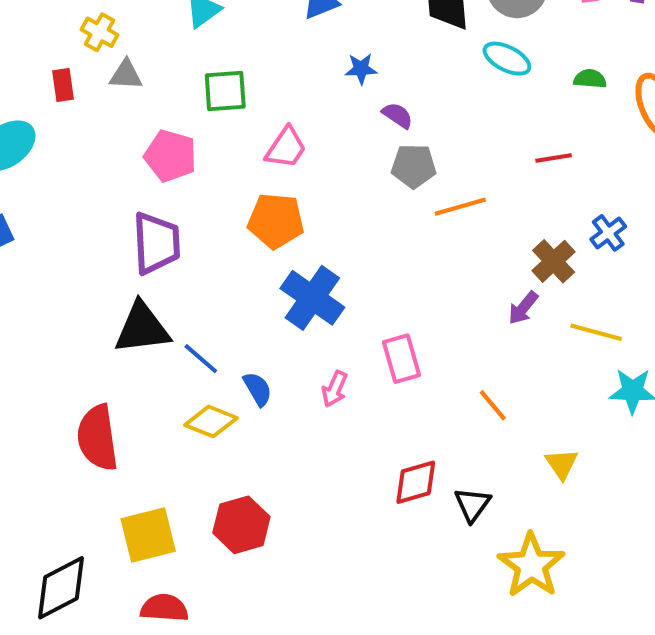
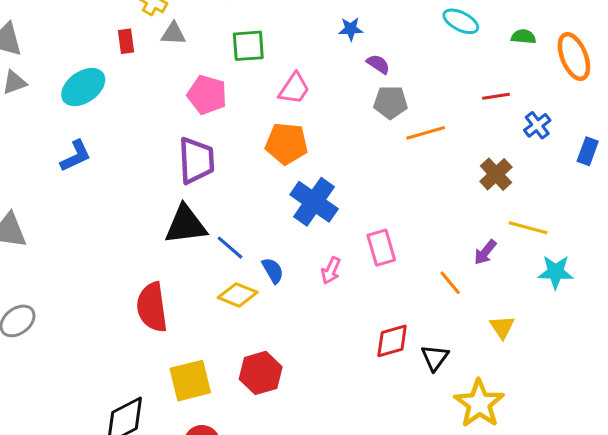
blue cross: (608, 233) -> (537, 125), moved
purple arrow: (523, 308) -> (485, 252), moved

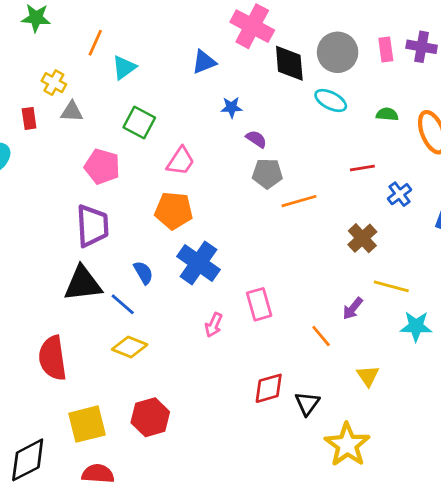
green square: (248, 46) -> (139, 123), turned 32
blue semicircle: (273, 271) -> (143, 273), moved

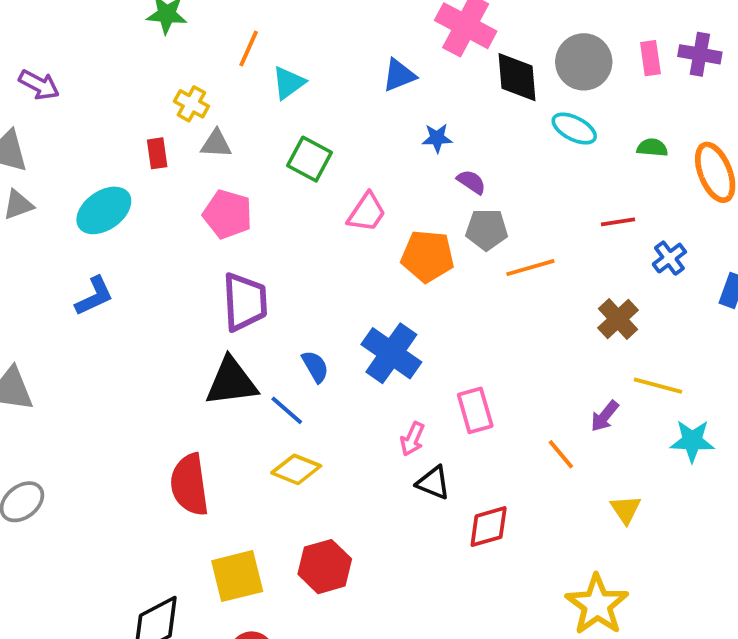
pink pentagon: (102, 167) -> (228, 214), moved
orange pentagon: (174, 211) -> (428, 256), moved
black triangle: (307, 403) -> (433, 483), moved, turned -44

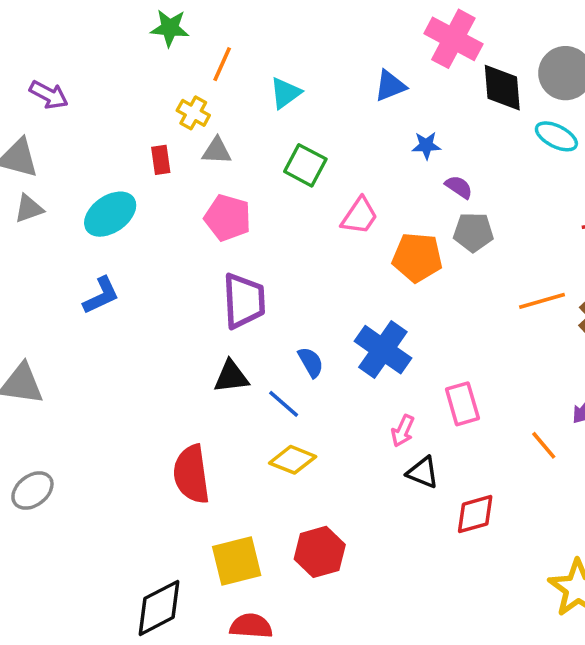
orange line: (249, 49) -> (222, 64), moved
orange line: (530, 268) -> (542, 301), moved
black triangle: (231, 382) -> (231, 377), size x0.7

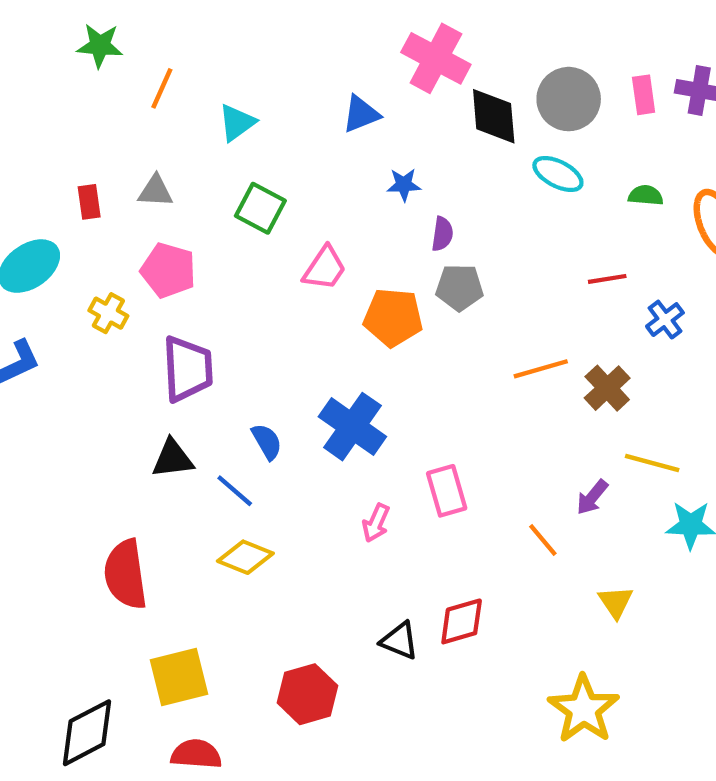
yellow cross: (193, 113) -> (108, 313), moved
purple semicircle: (459, 187) -> (442, 234), turned 64
black triangle: (423, 472) -> (400, 641), moved
red hexagon: (320, 552) -> (307, 694), moved

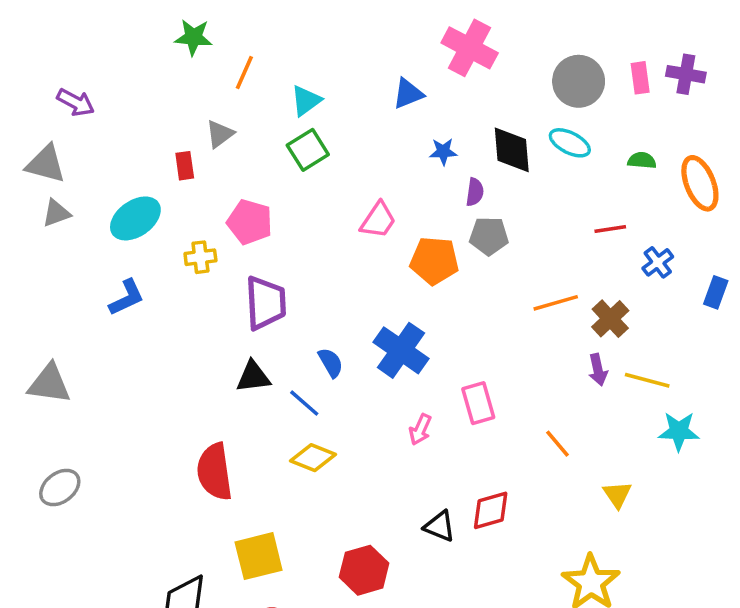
black diamond: (494, 116) -> (512, 150), moved
gray triangle: (155, 191) -> (220, 134), moved, turned -40
green square: (260, 208) -> (308, 150), moved, turned 30
yellow cross: (108, 313) -> (200, 257), turned -36
purple arrow: (592, 497) -> (598, 370), moved, turned -52

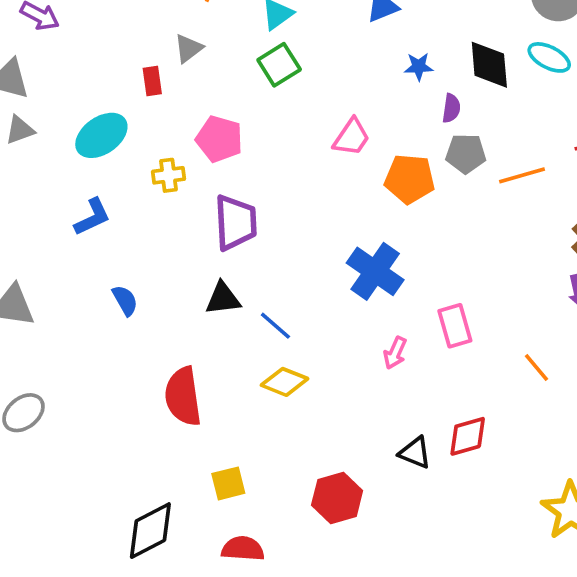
orange line: (556, 303) -> (522, 175), moved
blue semicircle: (331, 363) -> (125, 300), moved
yellow square: (259, 556) -> (228, 483), size x0.7

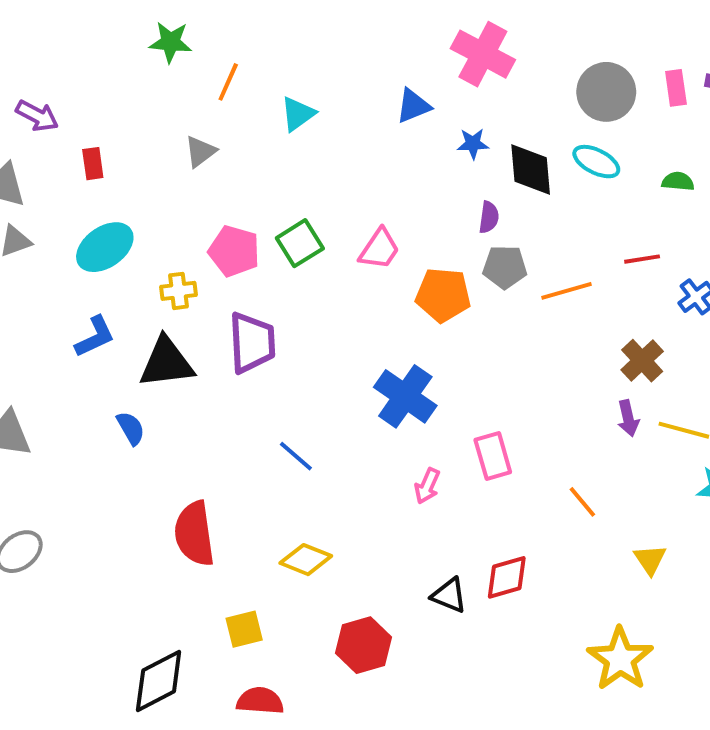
green square: (279, 65) -> (300, 243), moved
blue star: (419, 67) -> (473, 144), moved
red rectangle: (152, 81) -> (93, 164), moved
black triangle: (223, 299) -> (166, 363), moved, size x1.4
yellow diamond: (285, 382) -> (306, 560), moved

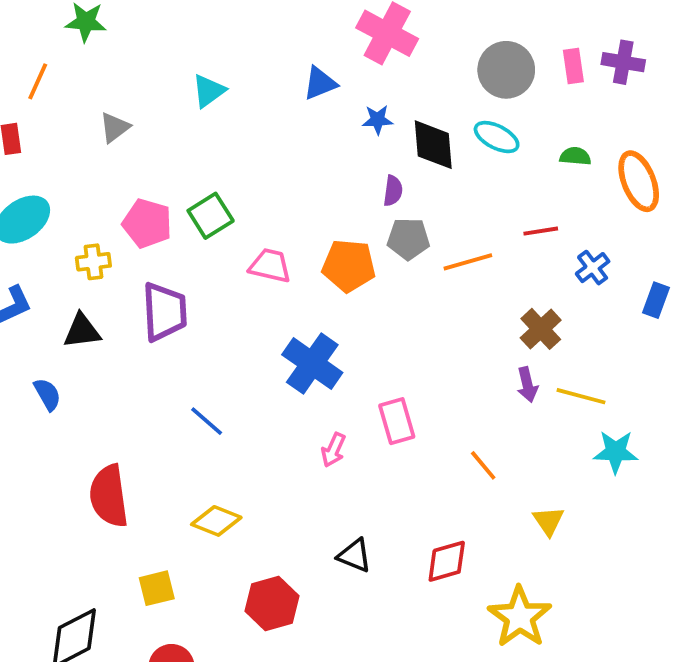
orange line: (228, 82) -> (38, 81), moved
pink trapezoid: (379, 249) -> (270, 266), moved, turned -111
black triangle: (166, 363) -> (82, 331), size x0.7
red diamond: (507, 577) -> (447, 561), moved

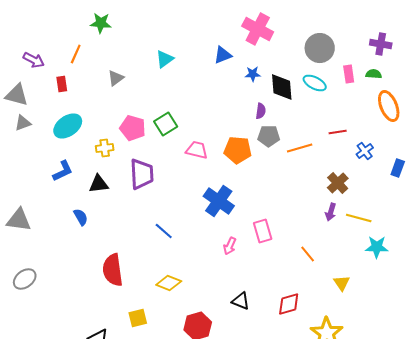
pink rectangle: (573, 66) -> (349, 74), moved
green semicircle: (575, 156) -> (374, 74), moved
purple arrow: (527, 385) -> (331, 212), turned 30

